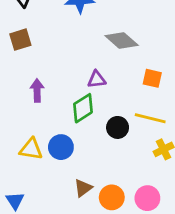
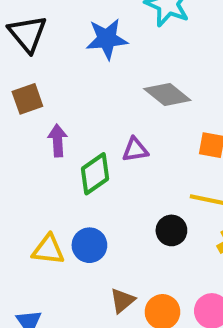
purple arrow: (37, 91) -> (58, 140), moved
green diamond: (83, 108) -> (95, 174), moved
black circle: (118, 127) -> (171, 230), moved

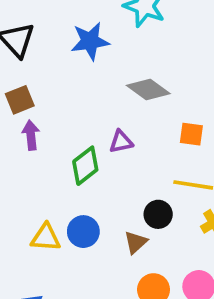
purple arrow: (58, 140) -> (31, 135), moved
brown triangle: (122, 300) -> (136, 242), moved

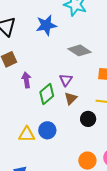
purple arrow: (31, 135) -> (26, 80), moved
purple triangle: (121, 142) -> (66, 80), turned -40
brown triangle: (136, 242) -> (71, 98), moved

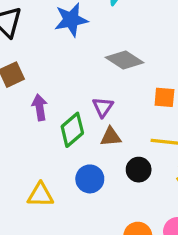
brown triangle: (71, 98) -> (111, 137), turned 40
blue circle: (47, 130) -> (90, 179), moved

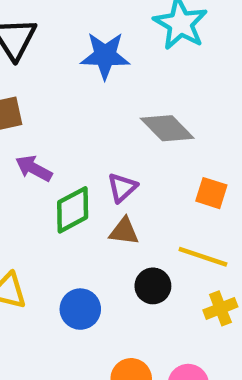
purple arrow: (40, 107) -> (34, 168), turned -65
blue circle: (90, 179) -> (80, 309), moved

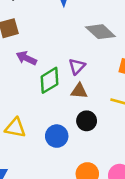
black circle: (153, 286) -> (87, 121), moved

